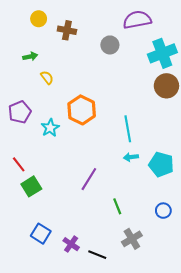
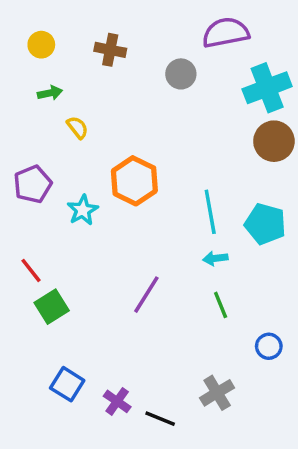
yellow circle: (39, 19) -> (41, 45), moved
cyan pentagon: (161, 164) -> (265, 224), moved
green line: (117, 206) -> (221, 305), moved

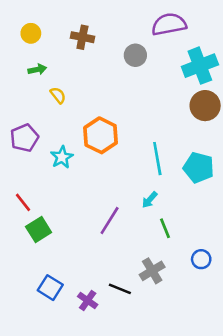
cyan arrow: (215, 258) -> (150, 200), moved, turned -42
gray cross: (217, 393) -> (152, 271), moved
black line: (160, 419) -> (120, 289), moved

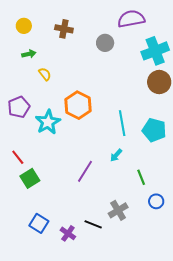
cyan star: (62, 157) -> (48, 122), size x1.4
green line: (165, 228) -> (141, 177), moved

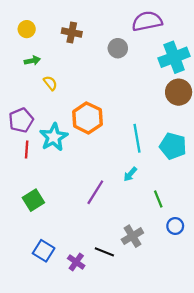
red line: (18, 157) -> (27, 149), moved, turned 42

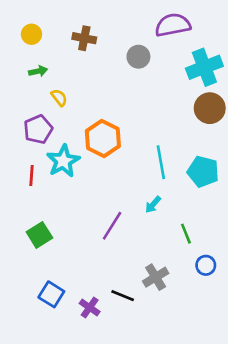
purple pentagon: (21, 120) -> (38, 129), moved

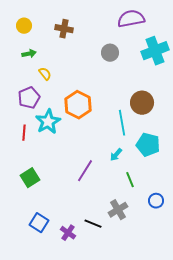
gray circle: (138, 57) -> (110, 53), moved
brown circle: (210, 108) -> (142, 103), moved
cyan pentagon: (203, 172) -> (148, 145), moved
green line: (186, 234) -> (130, 180), moved

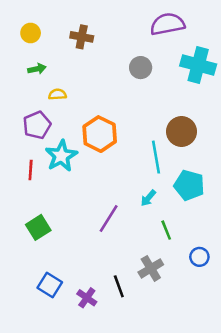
cyan cross: (155, 51) -> (198, 65), turned 36
yellow semicircle: (45, 74) -> (57, 94), turned -56
black line: (93, 224) -> (119, 286), turned 48

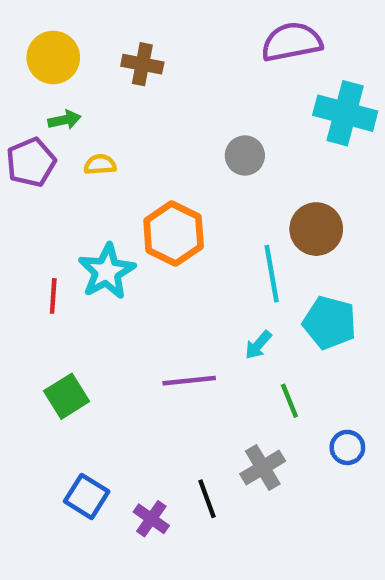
yellow circle: (31, 33) -> (53, 57), size x1.5
gray circle: (141, 68) -> (245, 156), moved
purple pentagon: (37, 125) -> (31, 162), moved
purple line: (109, 219) -> (189, 381), turned 52

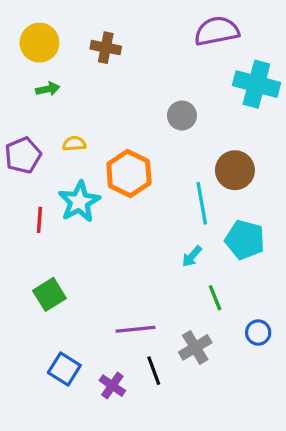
purple pentagon: (31, 162) -> (23, 155), moved
yellow semicircle: (100, 164) -> (74, 144), moved
purple line: (189, 381) -> (136, 329), moved

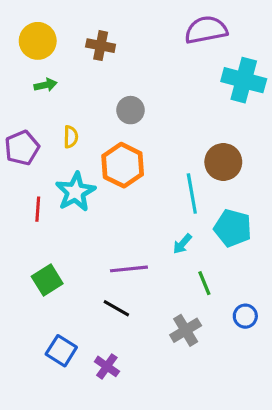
gray circle: (182, 116) -> (130, 110), moved
yellow semicircle: (74, 144) -> (71, 137), turned 95
purple line: (136, 329) -> (129, 269), moved
black line: (154, 371) -> (116, 308), moved, turned -40

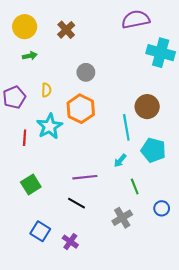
brown cross: (101, 46) -> (66, 30), turned 36

